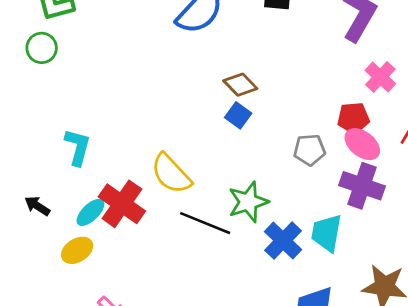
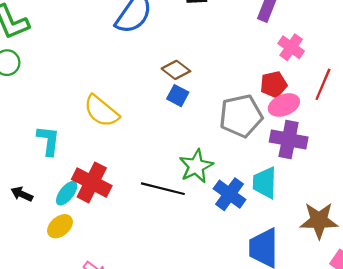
pink ellipse: (362, 144) -> (284, 105), turned -52
gray pentagon: (310, 150) -> (241, 116), size x1.6
yellow semicircle: (171, 174) -> (101, 111), moved

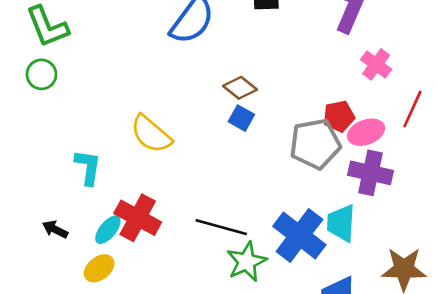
red pentagon: (274, 84) -> (339, 116), moved
green star: (196, 166) -> (247, 262), moved
blue cross: (230, 194) -> (299, 236), size x1.4

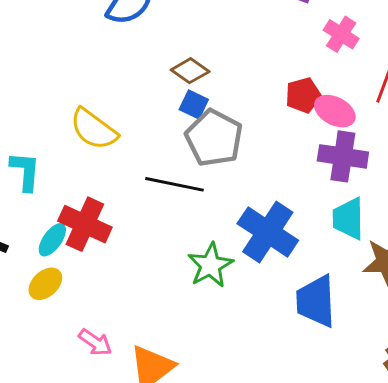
pink ellipse: (366, 132) -> (335, 111), turned 52
gray pentagon: (315, 144) -> (214, 138), moved, turned -30
cyan trapezoid: (341, 223) -> (348, 218), moved
black line: (221, 227) -> (174, 184), moved

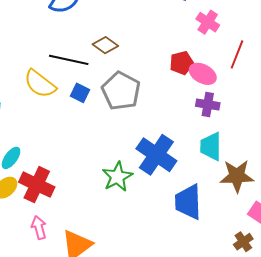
blue square: (194, 105) -> (80, 93), moved
purple cross: (343, 156) -> (208, 104), size x0.7
black line: (174, 184) -> (69, 60), moved
red cross: (85, 224) -> (37, 185), moved
pink arrow: (95, 342) -> (39, 228), turned -140

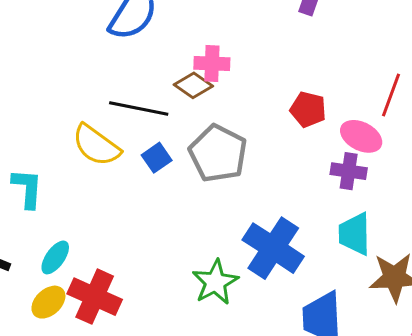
pink cross: (208, 22) -> (212, 63), moved, turned -30
red pentagon: (182, 63) -> (308, 109), turned 30
pink ellipse: (203, 74) -> (361, 136), moved
blue square: (80, 93) -> (157, 158), turned 30

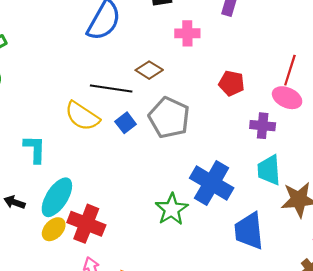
pink cross: (212, 63) -> (187, 33), moved
pink ellipse: (361, 136) -> (287, 98), moved
cyan ellipse: (55, 257) -> (57, 197), size x1.6

